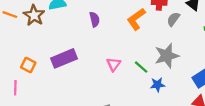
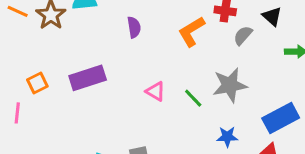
pink triangle: (114, 64) -> (155, 91), turned -40
orange square: (28, 65) -> (37, 83), turned 32
blue star: (158, 85) -> (227, 137), moved

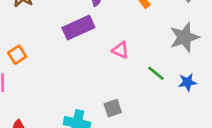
purple rectangle: (88, 78) -> (78, 28), moved
green line: (193, 98) -> (156, 73), moved

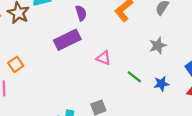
gray star: (184, 37) -> (158, 46), size x0.7

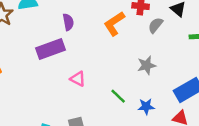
pink triangle: (104, 58) -> (78, 79), moved

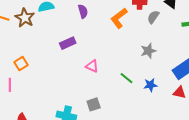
purple semicircle: (68, 22) -> (83, 11), moved
purple rectangle: (51, 49) -> (68, 43), size x0.7

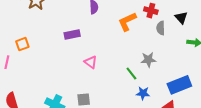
gray semicircle: (153, 17) -> (161, 28), turned -48
green line: (127, 78) -> (131, 74), moved

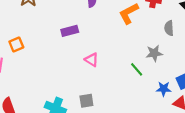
gray semicircle: (161, 28) -> (169, 28), moved
blue star: (143, 93) -> (164, 89), moved

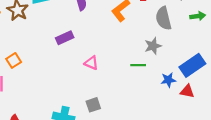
gray semicircle: (169, 28) -> (164, 18), size x1.5
green line: (137, 69) -> (138, 65), turned -40

